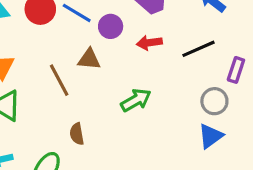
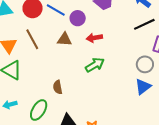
red arrow: (149, 43) -> (94, 38), moved
black line: (198, 49) -> (144, 24), moved
brown line: (59, 80) -> (32, 39), moved

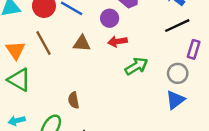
purple circle: (78, 18) -> (110, 18), moved
green arrow: (95, 65) -> (136, 66), moved

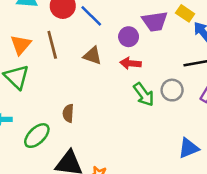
green arrow: (136, 66) -> (144, 94), turned 70
gray circle: (178, 73) -> (172, 90), moved
blue triangle: (175, 100) -> (189, 148), moved

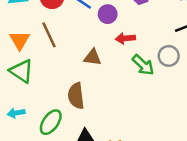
purple circle: (129, 37) -> (108, 14), moved
brown triangle: (92, 56) -> (92, 57), moved
brown semicircle: (68, 113) -> (76, 96), size x1.5

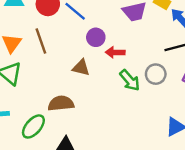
purple circle: (108, 14) -> (96, 37), moved
brown semicircle: (76, 96) -> (61, 103), turned 85

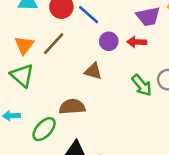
brown line: (41, 41) -> (54, 44), turned 60
red arrow: (115, 52) -> (137, 42), moved

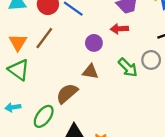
purple circle: (109, 41) -> (94, 43), moved
brown triangle: (93, 71) -> (90, 72), moved
brown semicircle: (72, 107) -> (67, 93), turned -30

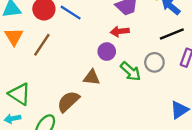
orange triangle: (18, 42) -> (14, 37), moved
purple circle: (94, 43) -> (107, 52), moved
green triangle: (19, 70) -> (20, 94), moved

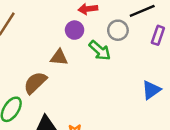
gray circle: (154, 62) -> (118, 30), moved

